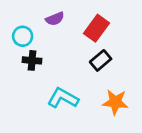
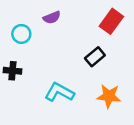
red rectangle: (97, 28) -> (111, 21), moved
black cross: (32, 60) -> (12, 71), moved

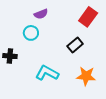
cyan circle: (21, 34) -> (31, 33), moved

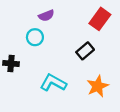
orange star: (86, 76) -> (98, 86), turned -30

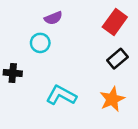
black rectangle: (85, 51) -> (117, 59), moved

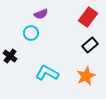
black cross: (13, 73) -> (10, 56), turned 32

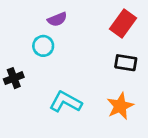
black rectangle: (90, 45) -> (126, 63), turned 49
black cross: (10, 56) -> (14, 78), turned 32

